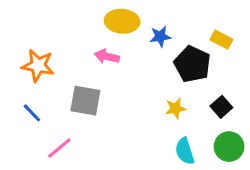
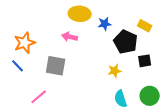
orange star: (38, 66) -> (25, 43), turned -30
black square: (221, 107) -> (145, 61), moved, turned 32
blue line: (32, 113) -> (18, 66), moved

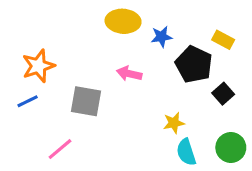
pink arrow: (70, 37) -> (129, 74), moved
black square: (145, 61) -> (223, 94), turned -32
blue line: (18, 66) -> (28, 101), turned -72
yellow star: (115, 71) -> (174, 123), moved

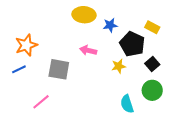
yellow star: (174, 123) -> (119, 66), moved
green circle: (231, 148) -> (152, 90), moved

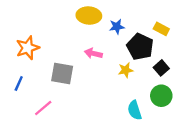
blue line: (19, 69) -> (19, 83), moved, turned -40

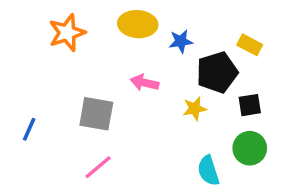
black pentagon: (140, 47) -> (217, 72), turned 30
orange star: (28, 48) -> (67, 33), moved
black square: (161, 68) -> (250, 105), turned 32
pink line: (43, 108) -> (98, 167), moved

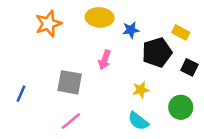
pink arrow: (145, 83) -> (105, 60), turned -84
black square: (250, 105) -> (189, 67), moved, turned 35
yellow star: (195, 109) -> (141, 90), moved
cyan semicircle: (208, 171) -> (138, 121), moved, turned -35

